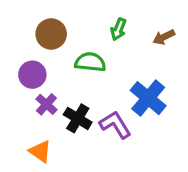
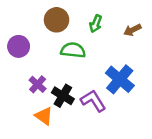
brown circle: (51, 34) -> (57, 20), moved
purple circle: (32, 75) -> (19, 46), moved
orange triangle: (40, 151) -> (44, 116), moved

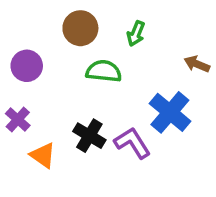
brown arrow: (132, 30) -> (197, 64), moved, turned 48
purple cross: (38, 84) -> (18, 120), moved
orange triangle: (44, 116) -> (43, 155), moved

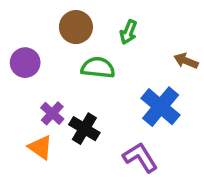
purple cross: (18, 120) -> (52, 113), moved
purple L-shape: (132, 143) -> (140, 157), moved

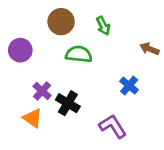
green arrow: (128, 32) -> (103, 26), turned -48
blue cross: (161, 107) -> (129, 86), size x0.6

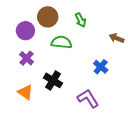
purple circle: (20, 50) -> (25, 31), moved
purple cross: (42, 91) -> (26, 58), moved

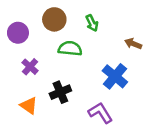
purple circle: (25, 31) -> (18, 33), moved
blue cross: (101, 67) -> (115, 76), size x1.5
black cross: (53, 80) -> (60, 92), turned 36

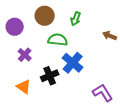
green arrow: (92, 23) -> (76, 19), turned 48
blue cross: (115, 76) -> (73, 63), moved
purple L-shape: (100, 113) -> (103, 93), moved

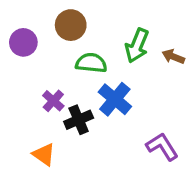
green arrow: (76, 19) -> (137, 46), moved, size x1.5
purple cross: (25, 55) -> (53, 101), moved
orange triangle: (24, 87) -> (44, 154), moved

